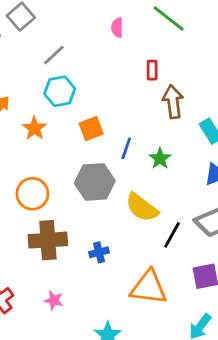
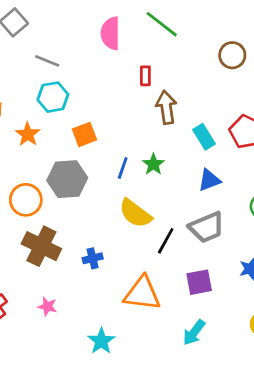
pink semicircle: (117, 28) -> (110, 33), size x1.6
gray line: (54, 55) -> (47, 61), turned 65
blue line: (126, 148) -> (123, 168), moved
gray hexagon: (95, 182) -> (67, 179), moved
brown cross: (48, 240) -> (41, 246), turned 30

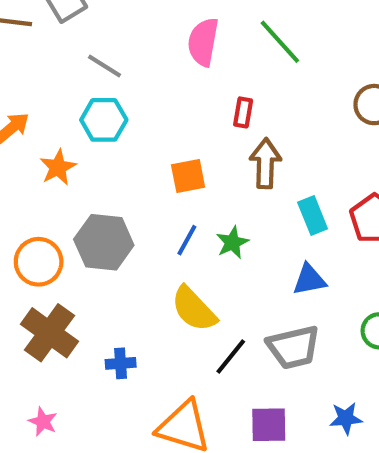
orange square: (84, 134) -> (188, 176), moved

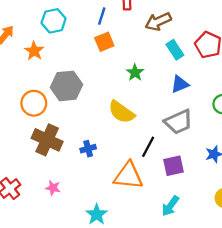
brown arrow: (265, 163) -> (158, 21), moved, turned -105
blue line: (187, 240) -> (102, 16), moved
black line: (231, 356) -> (148, 147), moved

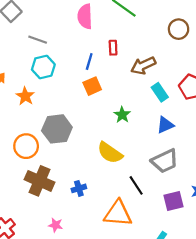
black line: (148, 147) -> (136, 185), turned -60
purple square: (174, 166) -> (174, 201), moved
pink star: (53, 188) -> (56, 225), moved

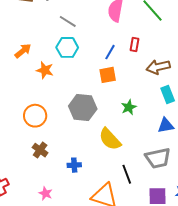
orange star: (25, 96) -> (45, 70), turned -30
gray hexagon: (57, 129) -> (83, 108), moved
brown cross: (40, 181) -> (40, 150), size x0.6

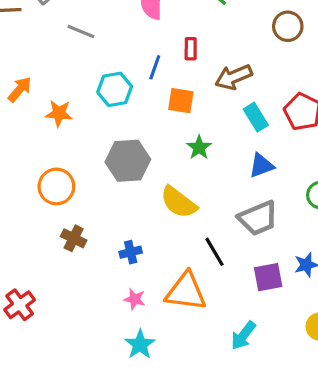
cyan hexagon: (67, 47) -> (115, 89), moved
orange square: (108, 75) -> (181, 101), moved, turned 30
pink star: (45, 193) -> (135, 299), moved

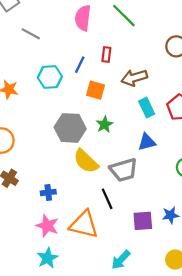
gray hexagon: (128, 161) -> (70, 128), moved
gray trapezoid: (258, 218) -> (124, 170), moved
pink star: (135, 299) -> (47, 226), size x1.5

